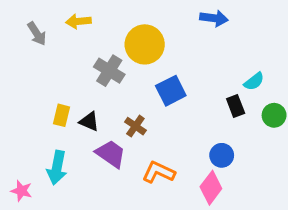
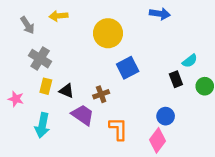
gray cross: (109, 71) -> (40, 59), moved
brown cross: (135, 126) -> (101, 94), turned 35
orange L-shape: (159, 172) -> (118, 129), turned 65
pink star: (21, 191) -> (16, 99), moved

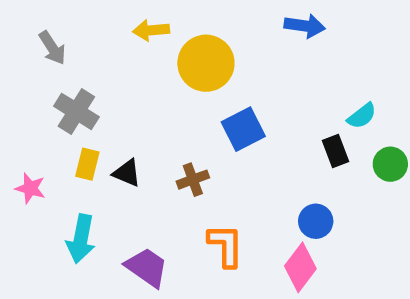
yellow arrow: (58, 16) -> (151, 30), moved
purple trapezoid: (83, 115) -> (147, 267), moved

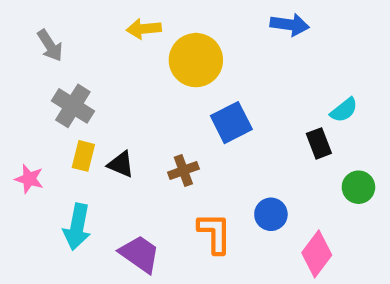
green circle: (390, 164) -> (358, 187), moved
blue circle: (316, 221) -> (271, 214), moved
pink diamond: (300, 267) -> (317, 254), moved

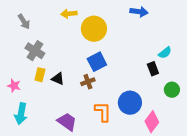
blue square: (231, 123) -> (97, 62), moved
blue circle: (271, 214) -> (130, 103), size x1.5
cyan arrow: (77, 227) -> (21, 114), moved

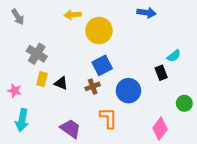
gray arrow: (24, 22) -> (18, 17), moved
green circle: (172, 90) -> (184, 103), moved
blue circle: (130, 103) -> (128, 91), moved

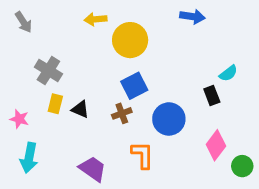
green circle: (184, 103) -> (242, 166), moved
pink diamond: (160, 129) -> (216, 145), moved

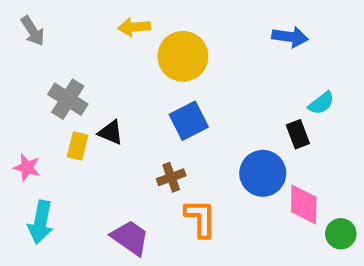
blue arrow: (192, 17) -> (290, 37), moved
black triangle: (80, 109) -> (111, 132), moved
brown cross: (122, 113) -> (171, 177), moved
blue circle: (169, 119) -> (263, 173), moved
pink diamond: (216, 145) -> (304, 205), turned -36

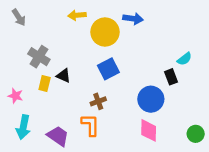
blue arrow: (290, 37) -> (133, 19), moved
pink diamond: (304, 205) -> (149, 130), moved
orange L-shape: (200, 218) -> (90, 125), moved
purple trapezoid: (130, 238) -> (58, 136), moved

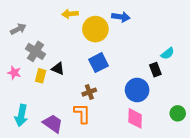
gray arrow: (19, 17) -> (18, 29), moved, turned -84
pink star: (15, 96) -> (14, 73), moved
green circle: (196, 134) -> (178, 113), moved

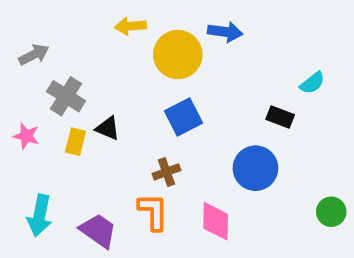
cyan semicircle: (168, 53) -> (312, 83), moved
black rectangle: (155, 70) -> (280, 117), moved, turned -48
pink diamond: (135, 118) -> (216, 221), moved

